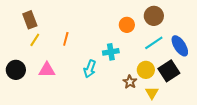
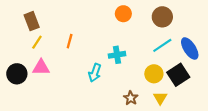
orange circle: (127, 25) -> (123, 14), moved
pink triangle: (47, 70) -> (41, 67), moved
brown star: (130, 82) -> (131, 98), moved

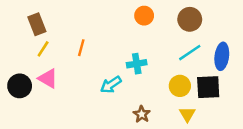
blue ellipse: (190, 48) -> (222, 56), turned 40
pink triangle: (41, 67) -> (48, 78), turned 30
cyan arrow: (95, 73) -> (111, 85), turned 36
black square: (178, 75) -> (208, 87), turned 30
brown star: (131, 98) -> (142, 114), moved

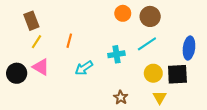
brown circle: (190, 19) -> (150, 16), moved
cyan line: (190, 53) -> (147, 44), moved
cyan arrow: (111, 85) -> (84, 68), moved

